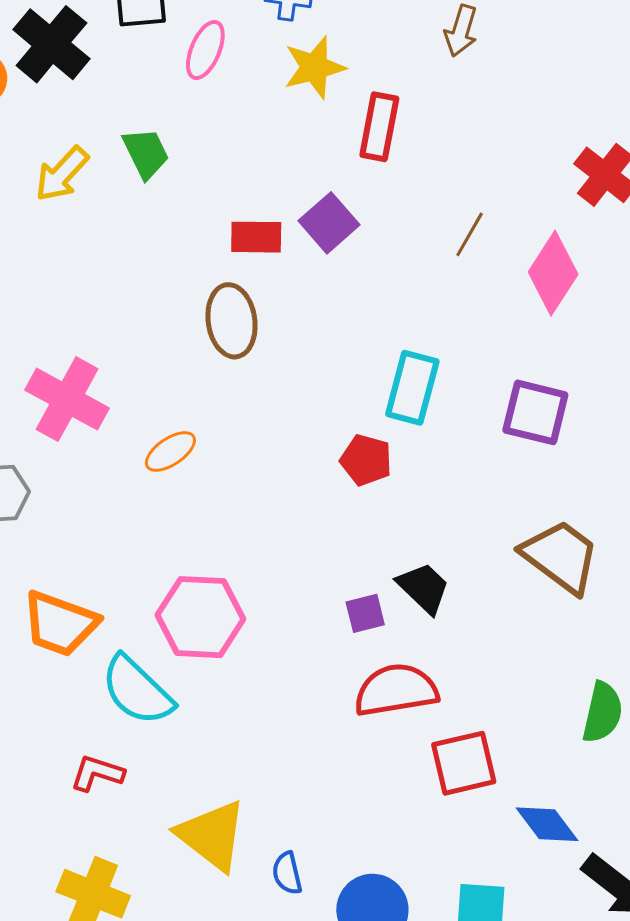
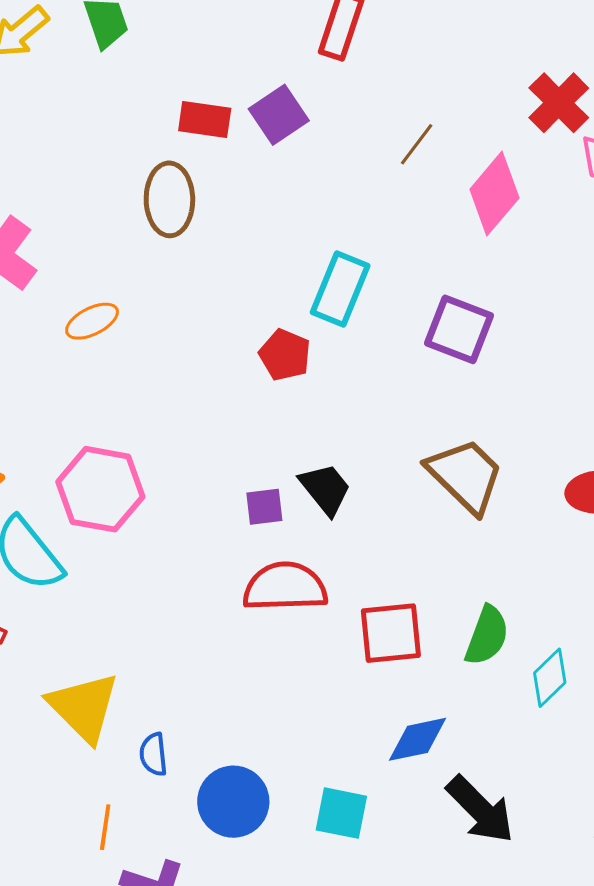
red square: (464, 763) -> (391, 633), moved
blue diamond: (547, 824) -> (418, 739), turned -72

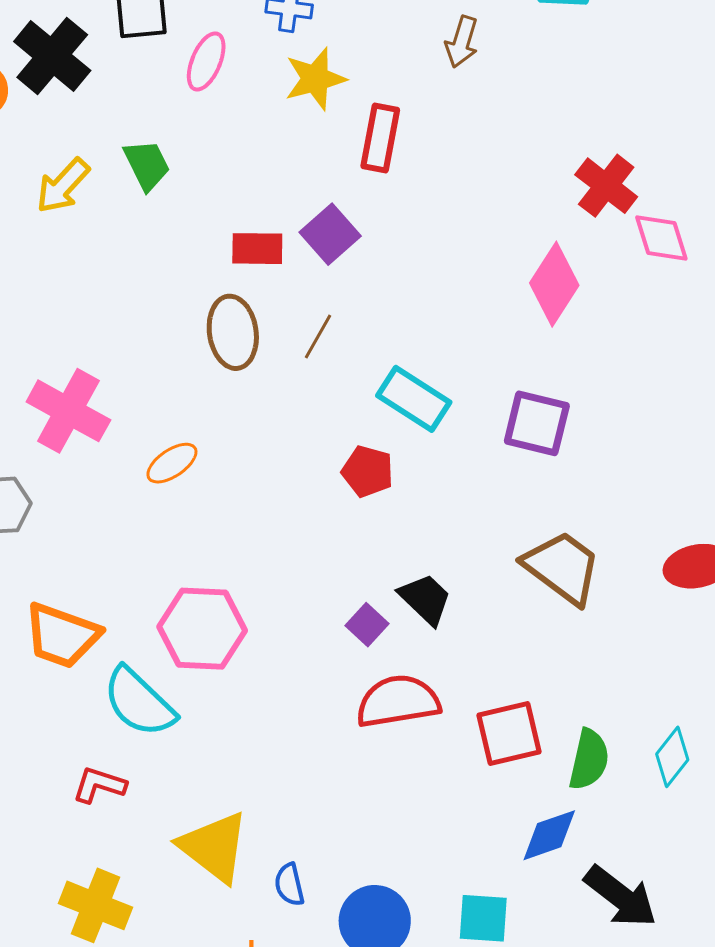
brown line: (417, 144) -> (318, 337), moved
cyan rectangle: (340, 289) -> (414, 399), turned -72
purple square: (264, 507) -> (367, 625), turned -33
green semicircle: (487, 636) -> (589, 760), moved

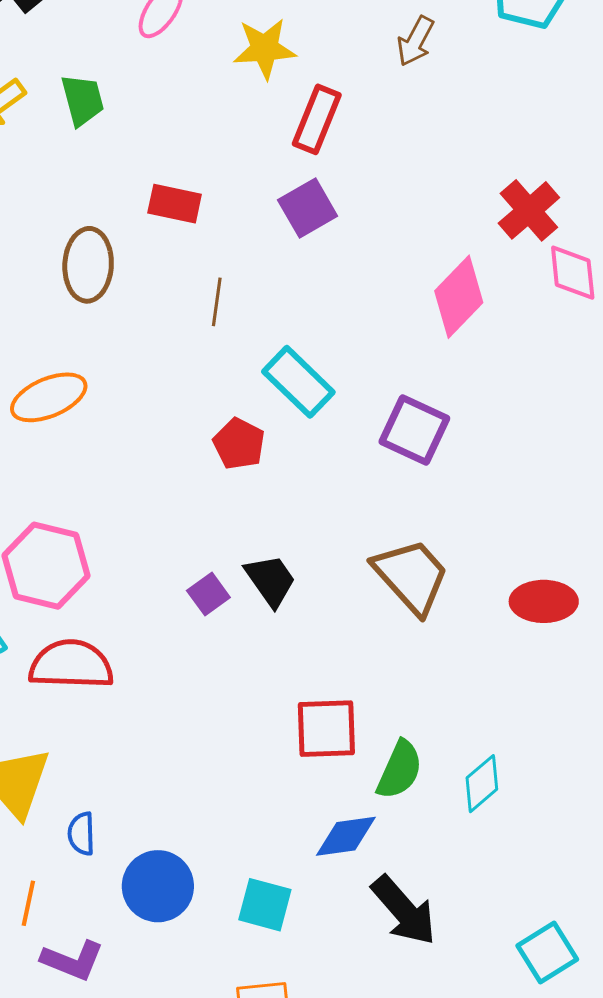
purple square: (330, 234) -> (308, 208), moved
brown ellipse: (233, 332) -> (88, 265), moved
brown line: (318, 337) -> (217, 302), turned -33
orange ellipse: (172, 463) -> (49, 397), size x1.4
red semicircle: (398, 701) -> (71, 665), moved

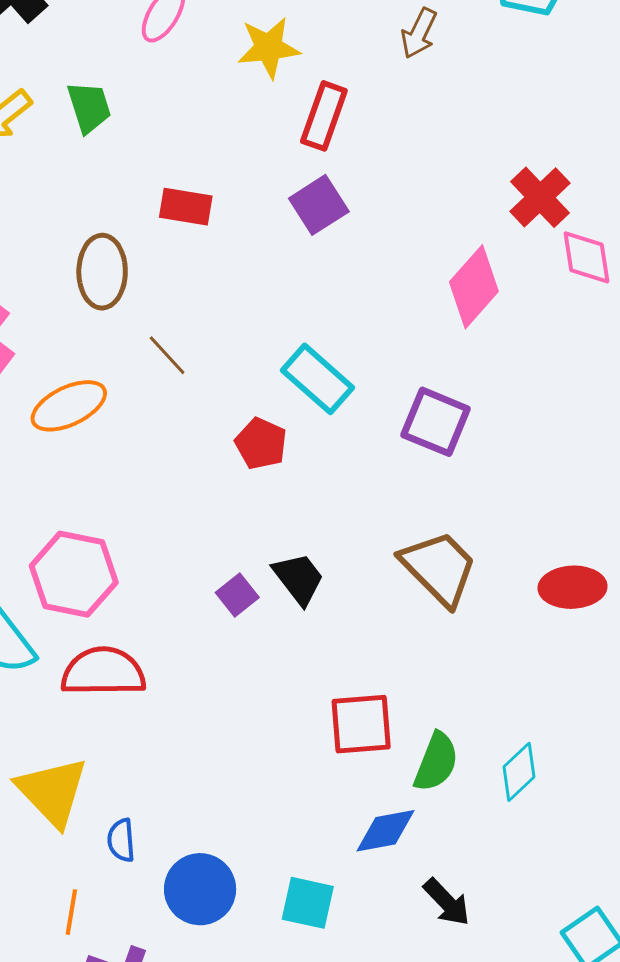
brown line: (217, 302) -> (167, 355), moved, turned -48
black arrow: (404, 910) -> (447, 902), size x0.7

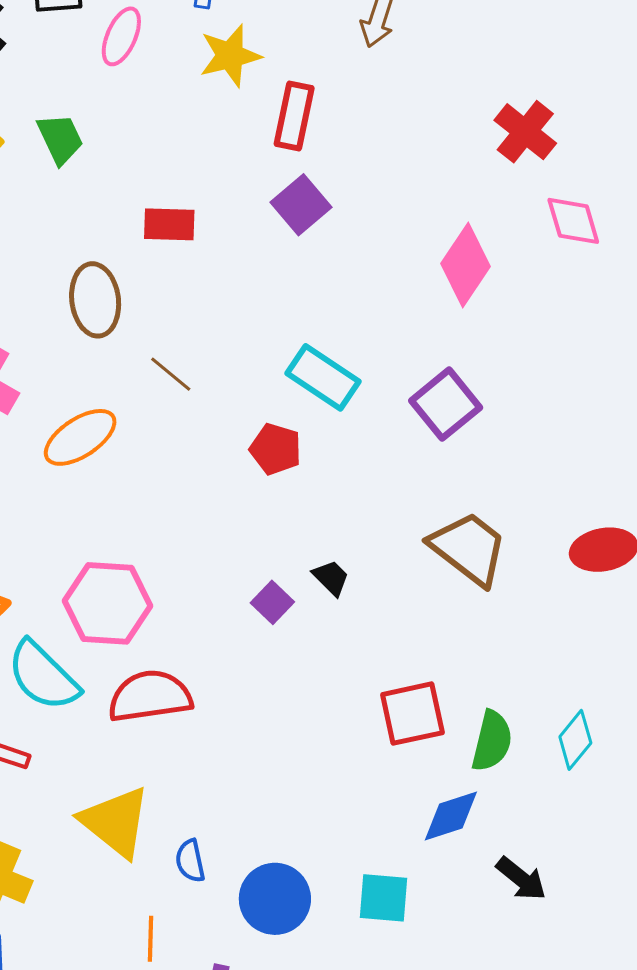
red cross: (540, 197) -> (525, 132), moved
purple square: (436, 422) -> (446, 404), turned 36
black trapezoid: (299, 579) -> (331, 578), size x0.7

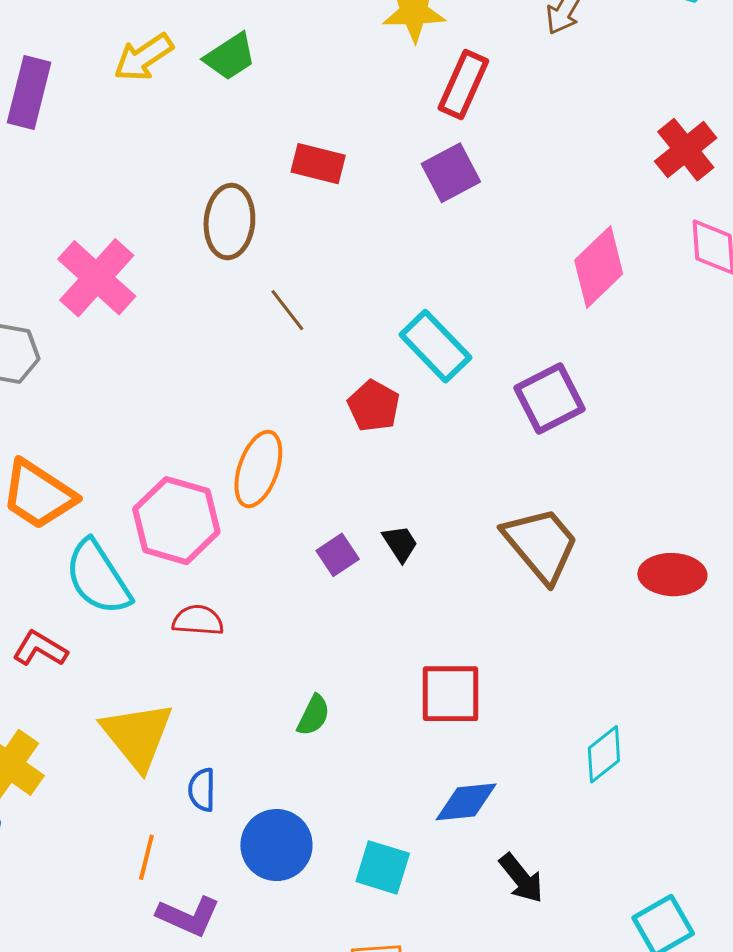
green trapezoid: (60, 139) -> (230, 57), turned 70
orange ellipse: (80, 437) -> (258, 469), moved, turned -50
red semicircle: (150, 696) -> (198, 620), size x0.6
green semicircle: (492, 741) -> (313, 715), moved, size x0.7

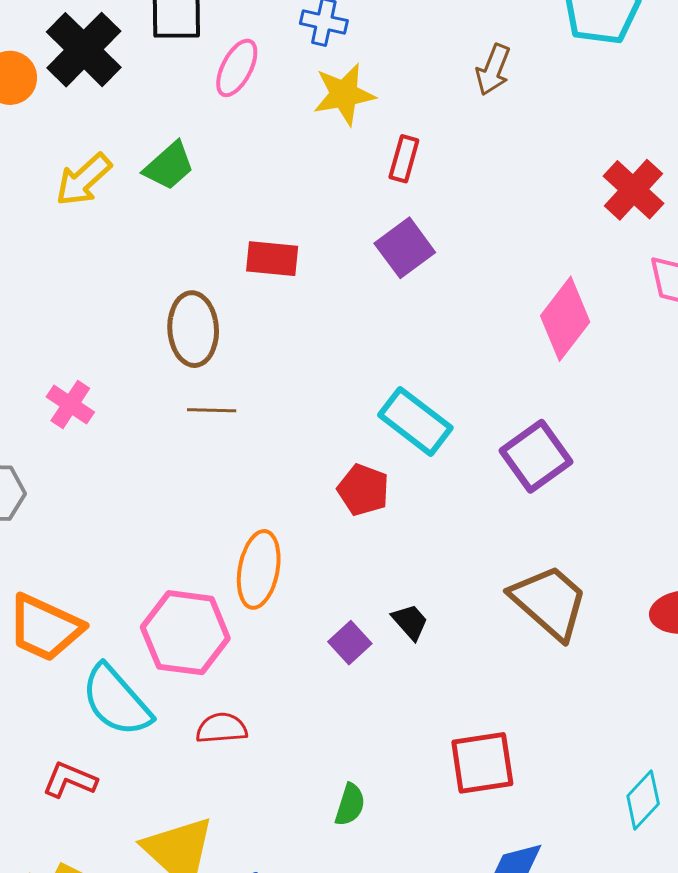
red rectangle: (463, 85) -> (404, 159), size x0.7
pink cross: (97, 278) -> (70, 405), size x0.6
brown line: (287, 310) -> (212, 410), moved, turned -42

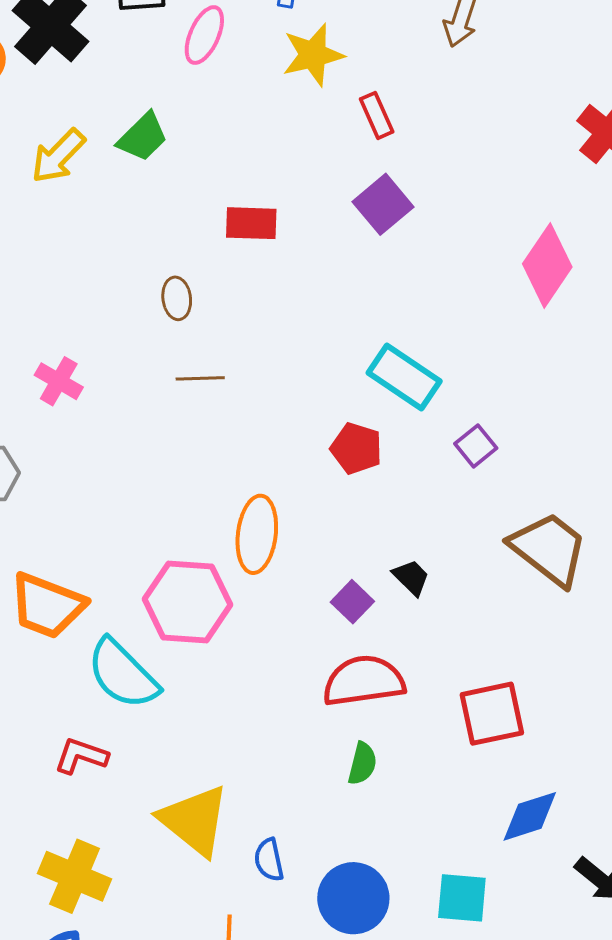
red rectangle: (404, 159) -> (377, 115), turned -36
brown ellipse: (193, 329) -> (177, 298), size x0.6
purple square: (536, 456) -> (476, 446), moved, size x0.6
red semicircle: (222, 728) -> (364, 681), moved, size x1.6

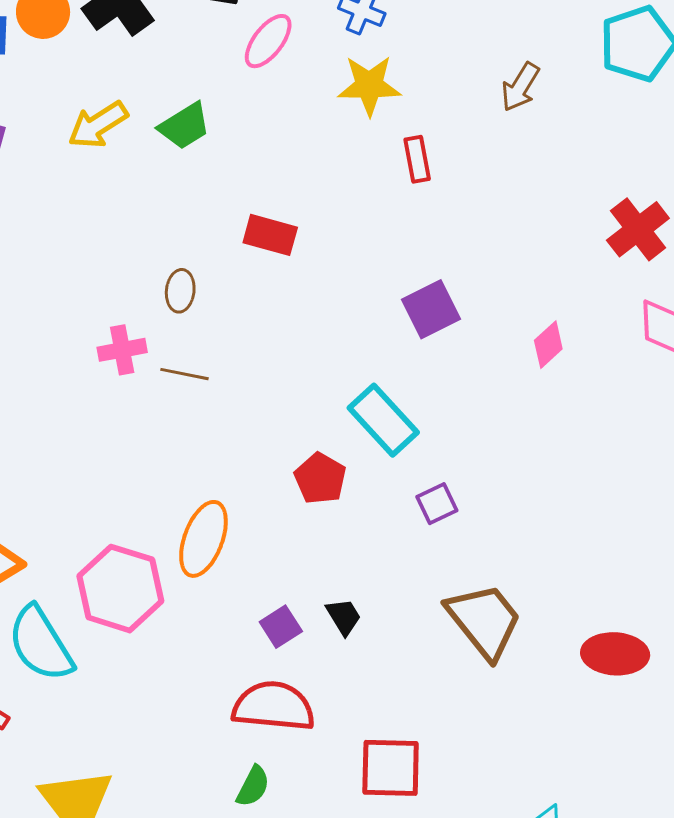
purple square: (383, 204) -> (431, 309), moved
pink diamond: (547, 265) -> (548, 345), size x0.6
pink cross: (59, 381) -> (122, 350), moved, turned 36

